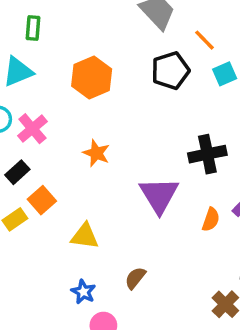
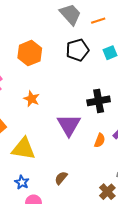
orange line: (205, 40) -> (98, 21), moved, turned -64
yellow triangle: (85, 236) -> (23, 149), size x1.4
brown semicircle: (135, 278) -> (61, 178), moved

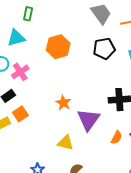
orange star: (32, 99) -> (63, 103), moved
yellow triangle: (23, 149) -> (65, 143), moved, size x0.7

